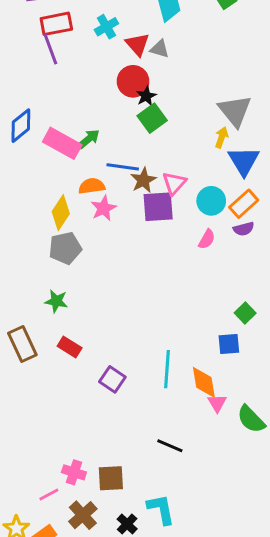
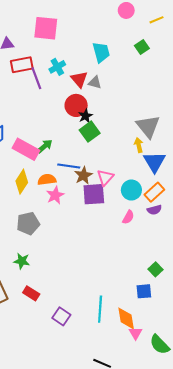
purple line: (50, 49) -> (36, 78), moved
yellow arrow: (222, 137) -> (139, 145), turned -32
yellow diamond: (61, 213) -> (22, 182), moved

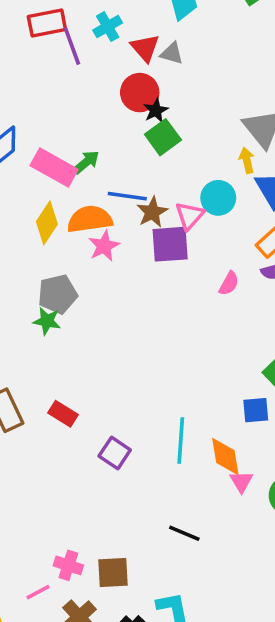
orange semicircle: (47, 180) -> (90, 219), size x1.4
cyan circle: (131, 190) -> (218, 198), moved
green star: (22, 261) -> (47, 321), moved

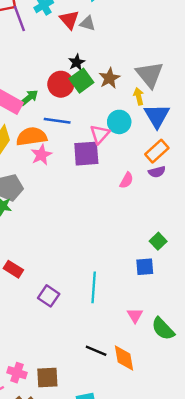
red circle: (140, 93) -> (61, 84), moved
brown star: (152, 212) -> (109, 78), moved
orange diamond: (225, 457) -> (124, 358), moved

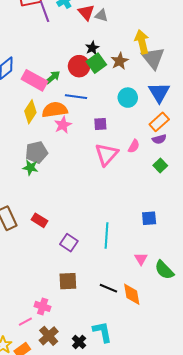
yellow arrow: (139, 96) -> (142, 42), moved, size x1.6
pink triangle: (100, 134) -> (106, 154), moved, size x1.4
purple square: (86, 154) -> (100, 124), size x0.6
green square: (158, 241) -> (160, 166), moved
brown square: (47, 377) -> (68, 281), moved

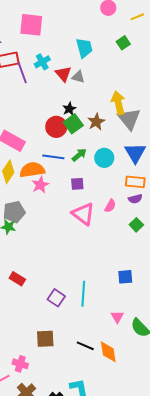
green arrow: (53, 77) -> (79, 155), moved
orange rectangle: (159, 122) -> (135, 182), turned 48
pink triangle: (106, 154) -> (83, 214), turned -35
purple square: (69, 243) -> (56, 298), moved

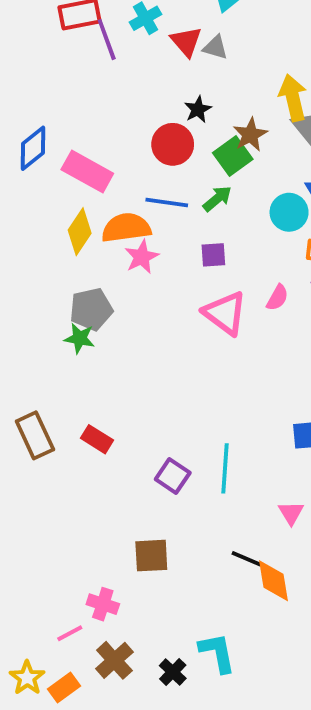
green square: (73, 124) -> (233, 156), moved
cyan circle: (104, 158) -> (289, 212), moved
black line: (85, 346) -> (248, 559), moved

